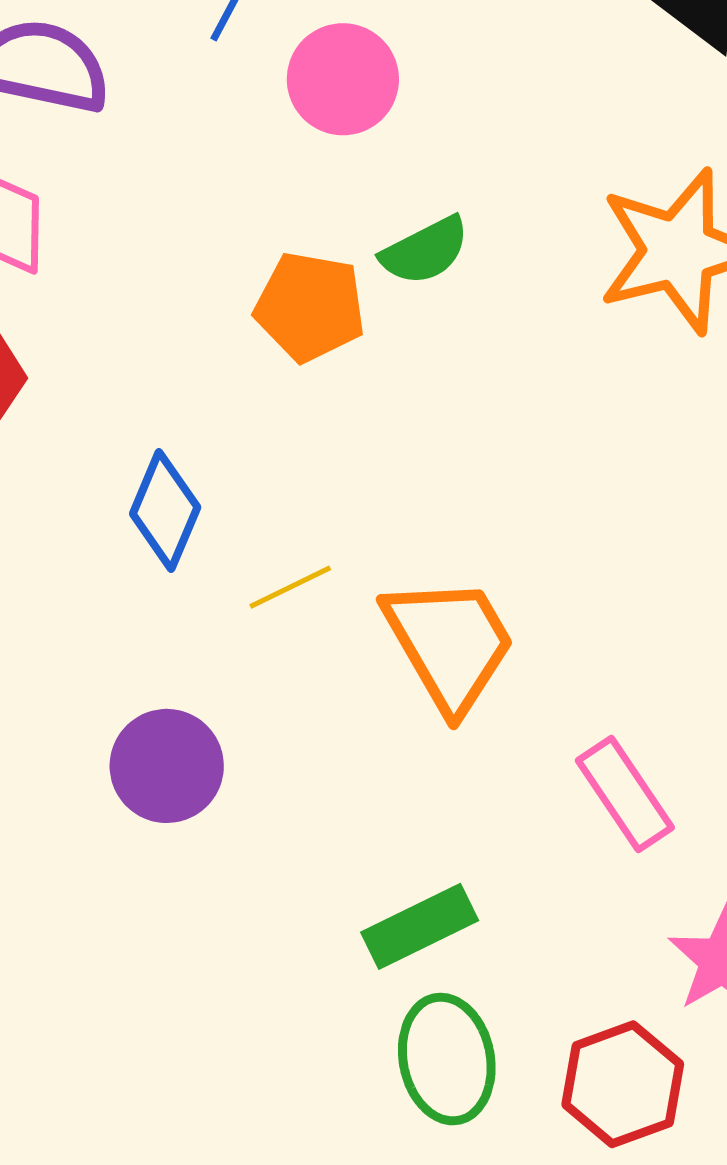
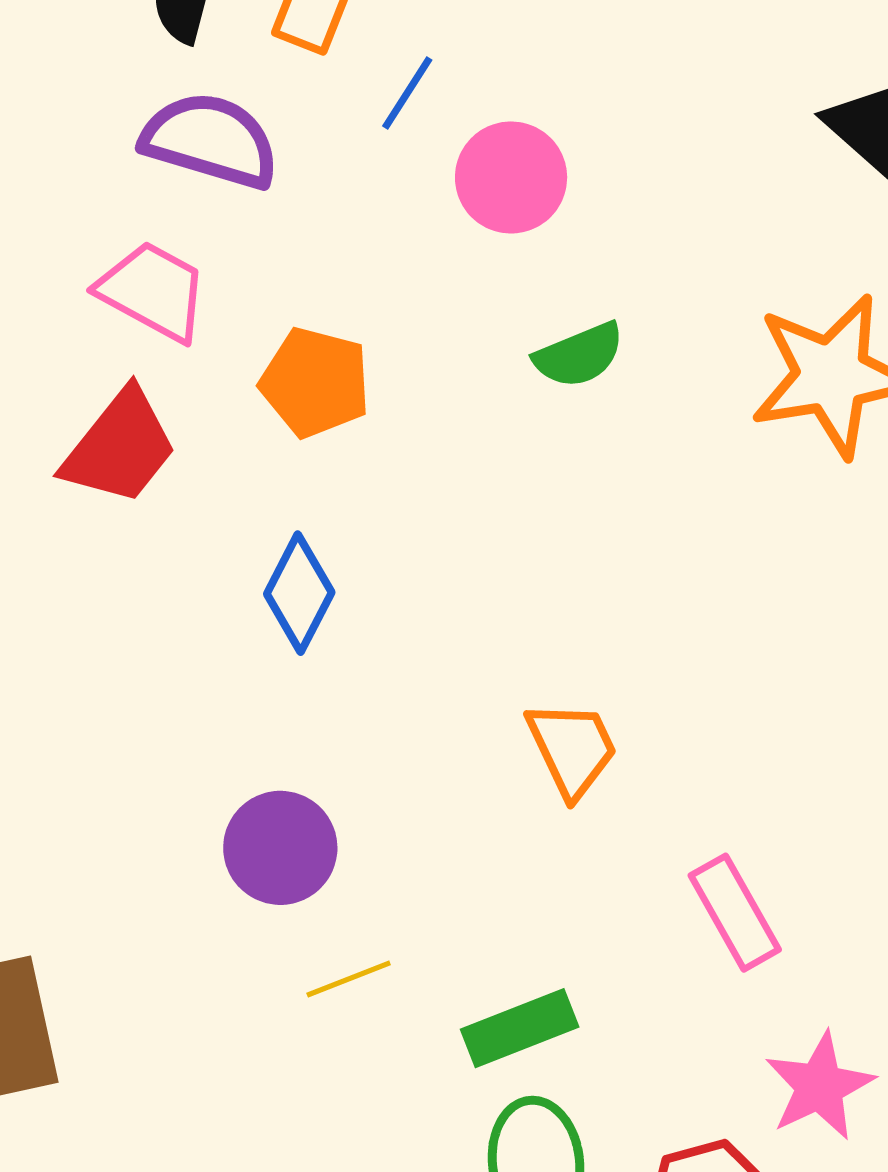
orange pentagon: (310, 307) -> (315, 382), moved
yellow line: (290, 587) -> (349, 979), moved
orange trapezoid: (450, 644) -> (572, 749), size x0.7

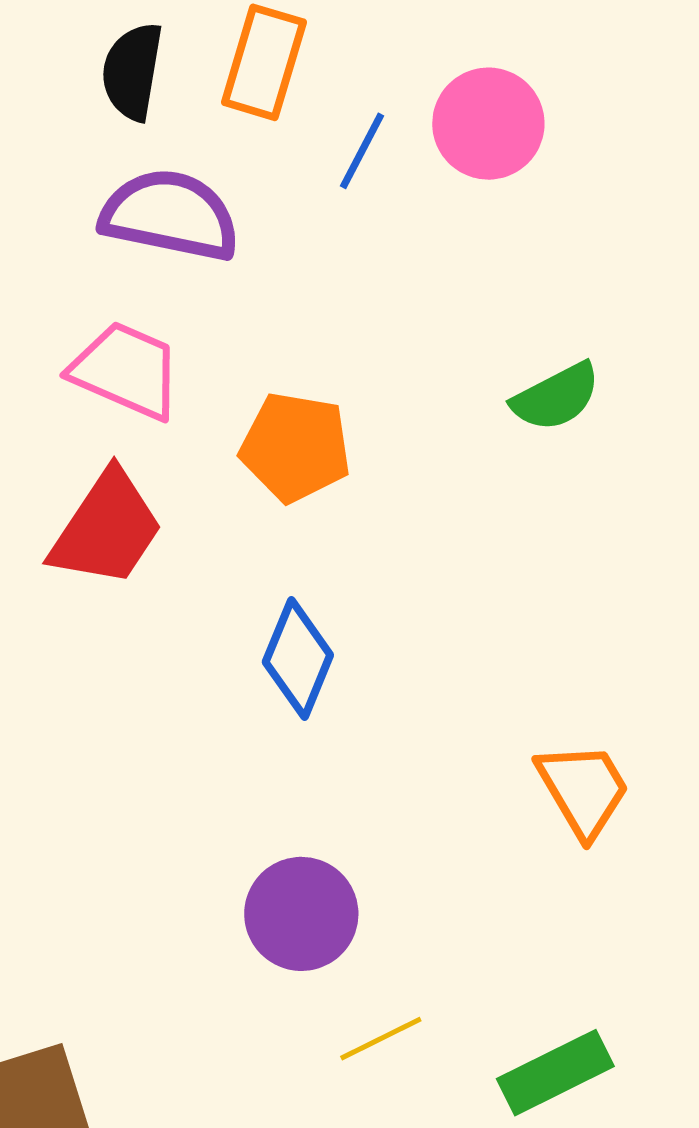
pink circle: (511, 177) -> (488, 124), moved

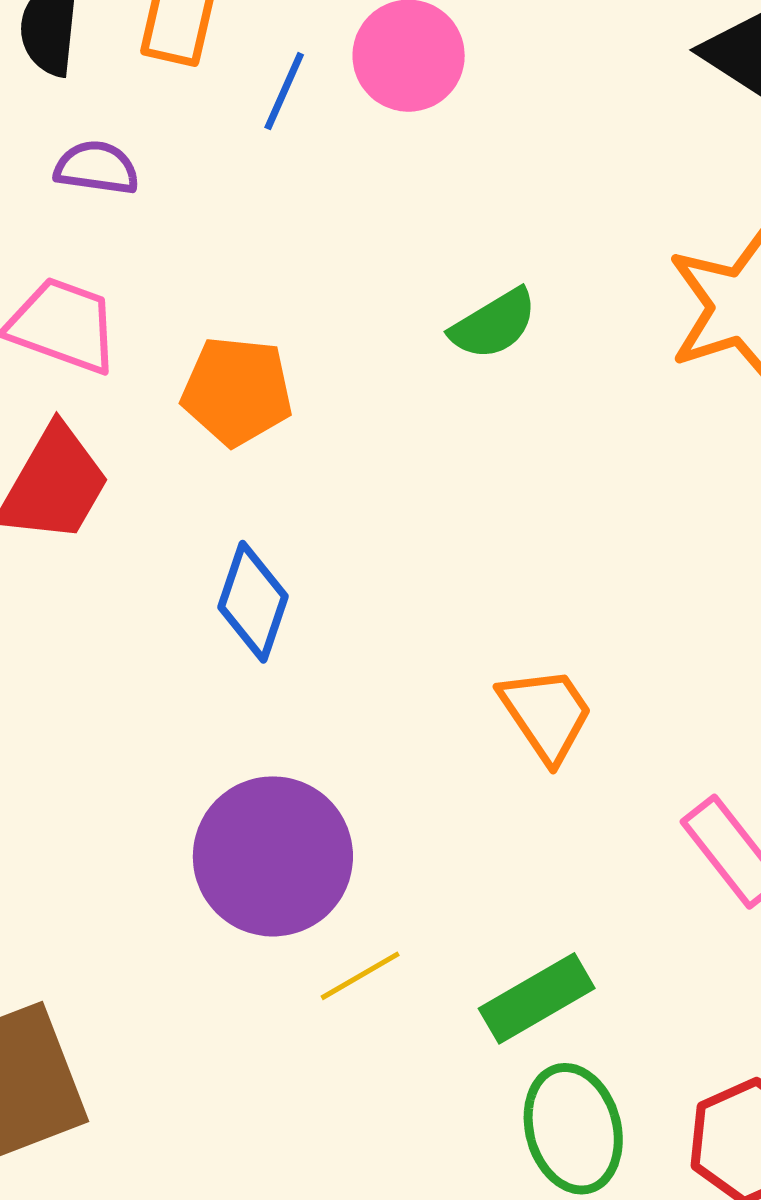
purple semicircle: (170, 215) -> (97, 168), size x0.6
purple circle: (301, 914) -> (273, 856), size x1.4

